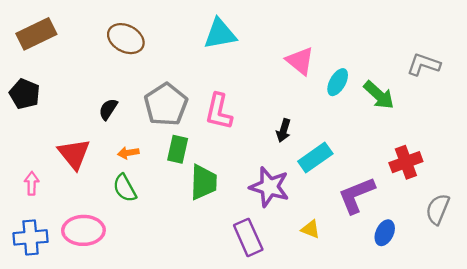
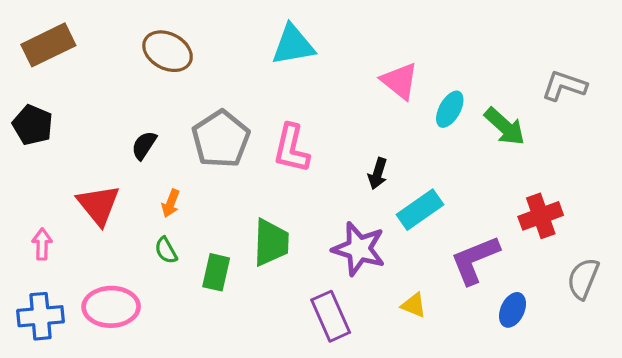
green rectangle: (178, 149) -> (216, 272), moved
orange arrow: (128, 153) -> (171, 203), turned -60
green semicircle: (125, 188) -> (166, 250), size x0.7

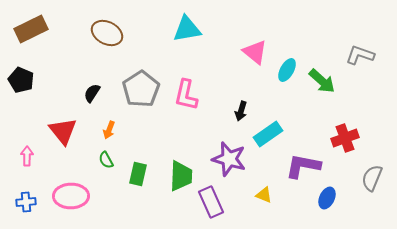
green trapezoid: (271, 243) -> (181, 176), moved
purple L-shape: (475, 260) -> (303, 166), turned 33
blue cross: (41, 316) -> (26, 202), size x0.7

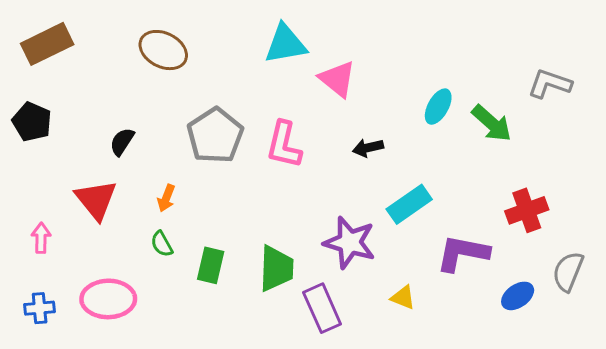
pink triangle: (255, 52) -> (337, 79), moved
black semicircle: (92, 93) -> (122, 142), moved
black arrow: (241, 111) -> (368, 148), moved, turned 60
blue ellipse: (327, 198) -> (518, 296), moved, turned 30

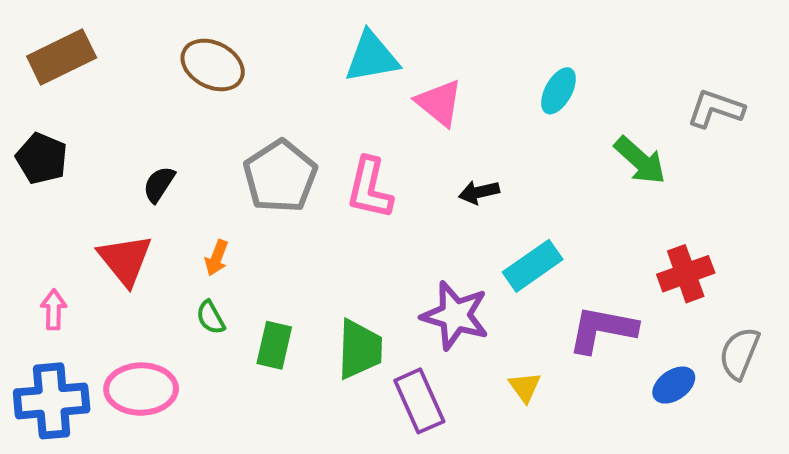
cyan ellipse: (438, 107) -> (559, 91), moved
yellow triangle: (403, 297) -> (525, 387), turned 32
blue cross: (40, 308) -> (52, 401), size x1.8

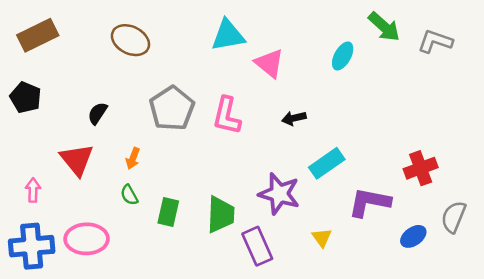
gray L-shape: (716, 109) -> (435, 41), moved
green arrow: (640, 160) -> (384, 27), moved

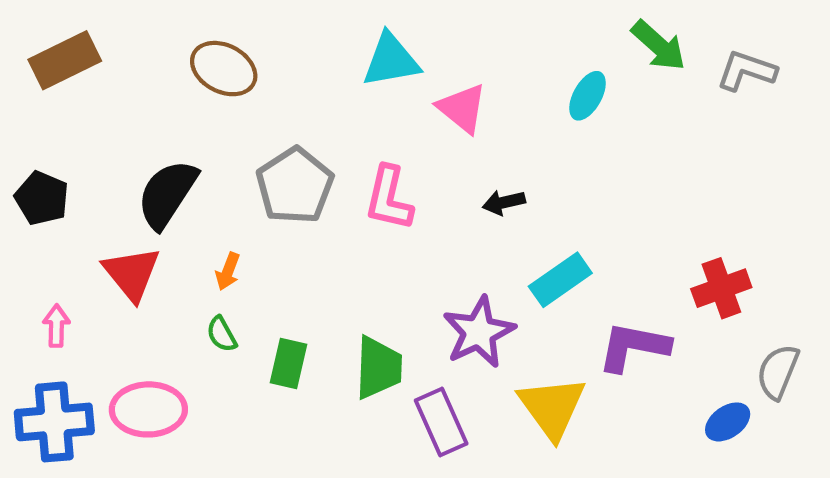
black pentagon: (26, 97) -> (42, 198), moved
black semicircle: (98, 113) -> (167, 194), size x1.8
purple star: (279, 194) -> (479, 332), turned 30
blue ellipse: (413, 236) -> (728, 422), moved
yellow triangle: (322, 238) -> (552, 407), size x2.0

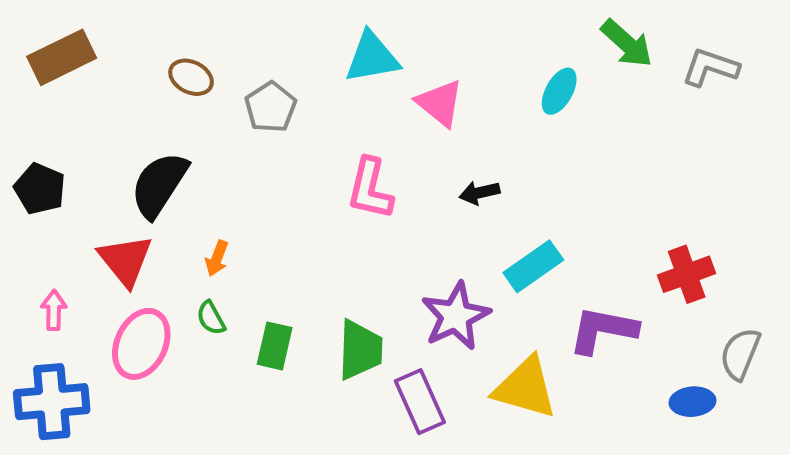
brown ellipse: (224, 69) -> (191, 77), moved, size x0.7
gray pentagon: (295, 186) -> (271, 107), moved, size x0.7
yellow triangle: (552, 407) -> (525, 388), turned -38
pink ellipse: (148, 409) -> (141, 344), moved, turned -64
blue ellipse: (728, 422) -> (693, 402), turned 30

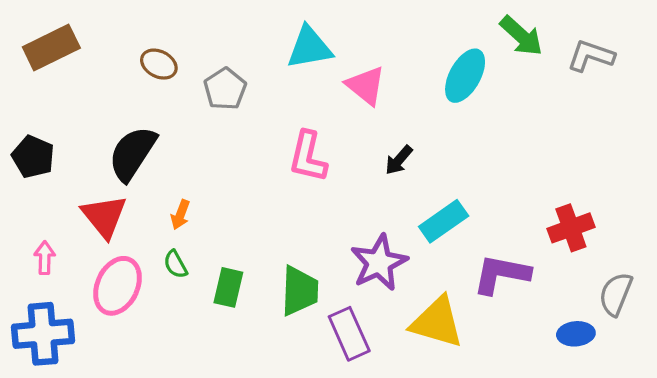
cyan ellipse: (559, 91) -> (465, 76), size x1.4
black arrow: (480, 193) -> (399, 160), turned -36

